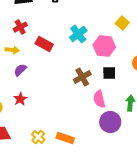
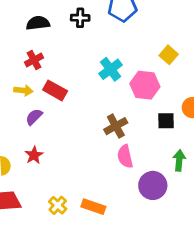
red rectangle: (44, 44) -> (55, 90), moved
black square: (109, 73) -> (166, 121), moved
pink semicircle: (99, 99) -> (125, 156), moved

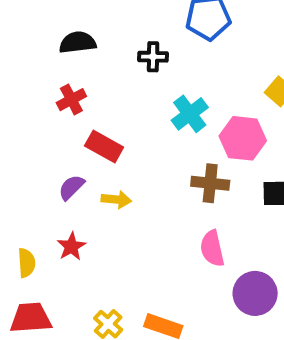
black cross: (80, 18) -> (153, 57), moved
yellow arrow: (23, 90) -> (116, 200), moved
brown cross: (116, 126) -> (210, 183), moved, turned 35

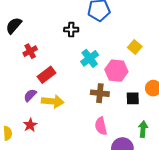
black semicircle: (78, 42) -> (14, 26), moved, turned -42
red rectangle: (104, 146) -> (47, 75), turned -66
yellow arrow: (116, 200) -> (53, 101), size x1.5

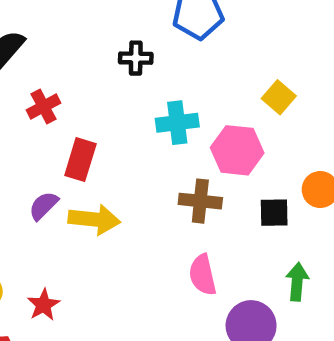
cyan cross: (90, 58) -> (177, 123), turned 30
red rectangle: (47, 75) -> (80, 160), turned -36
red star: (30, 125) -> (44, 305), moved

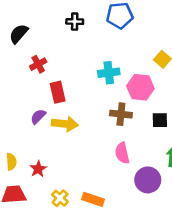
black cross: (136, 58) -> (75, 22), moved
red rectangle: (80, 160) -> (58, 92), turned -30

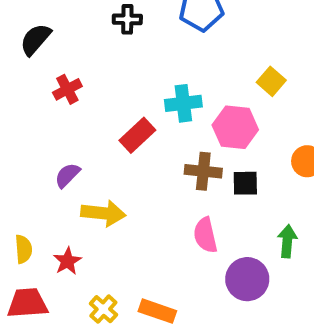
red rectangle: (58, 92) -> (137, 135), moved, turned 60
black square: (160, 120) -> (245, 183), moved
yellow arrow: (65, 124) -> (103, 213), moved

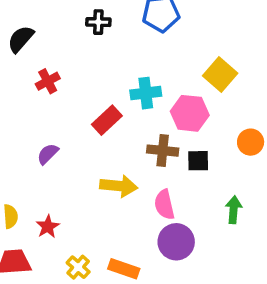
yellow square: (271, 81) -> (220, 74), size x1.4
yellow arrow: (103, 213) -> (119, 186), moved
purple circle: (247, 279) -> (176, 242), moved

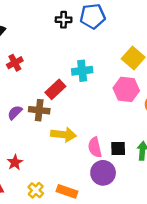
black cross: (98, 22) -> (64, 20), moved
pink hexagon: (190, 113) -> (126, 89), moved
brown cross: (163, 151) -> (39, 110), moved
black square: (198, 161) -> (118, 148), moved

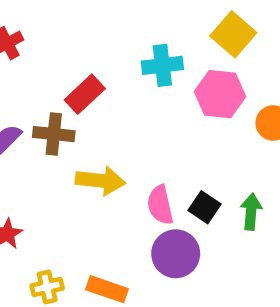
cyan cross: (82, 71) -> (162, 65), moved
black square: (118, 148) -> (205, 207), turned 35
yellow cross: (36, 190) -> (47, 287), turned 35

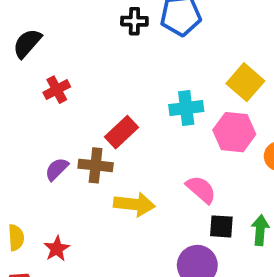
pink semicircle: (160, 205) -> (201, 189), moved, turned 144
black square: (205, 207) -> (221, 226), turned -30

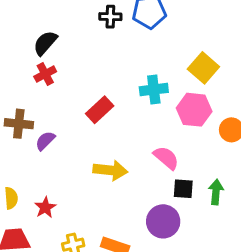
black semicircle: (27, 43) -> (45, 43), moved
brown cross: (96, 165) -> (19, 124), moved

